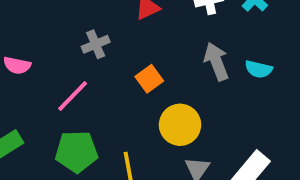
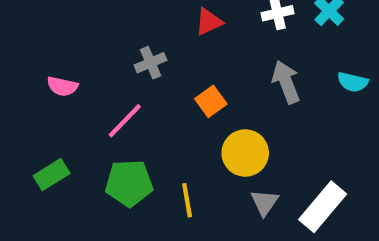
cyan semicircle: (259, 69) -> (353, 82), moved

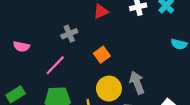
gray arrow: (286, 82) -> (137, 83), moved
yellow circle: (245, 153) -> (109, 89), moved

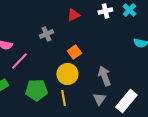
pink line: (55, 65) -> (19, 61), moved
yellow circle: (109, 89) -> (67, 74), moved

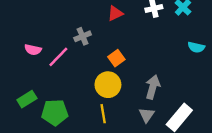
pink line: (19, 61) -> (58, 57), moved
gray arrow: (104, 76) -> (153, 87), turned 36
green pentagon: (36, 90) -> (55, 112), moved

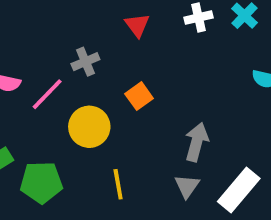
red triangle: (115, 13) -> (137, 25), turned -42
yellow circle: (108, 85) -> (89, 127), moved

